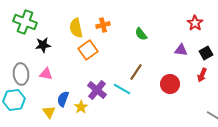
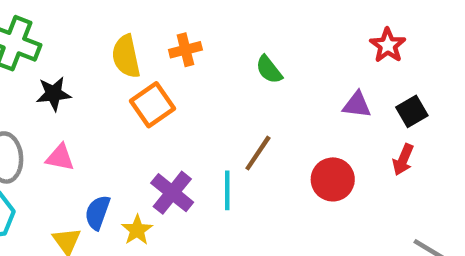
cyan line: (122, 89) -> (227, 190), turned 60

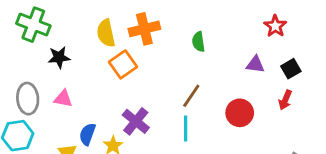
orange cross: (185, 50) -> (144, 29), size x1.5
green semicircle: (269, 70) -> (198, 42), turned 30
cyan line: (227, 190) -> (186, 128), moved

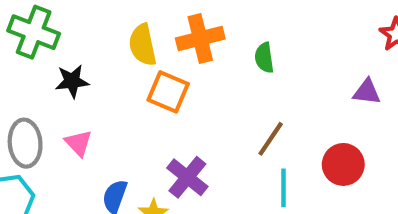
green semicircle: (198, 42) -> (264, 58), moved
orange square: (123, 64) -> (168, 92), turned -32
pink triangle: (63, 99) -> (78, 143), turned 36
cyan line: (186, 128) -> (283, 188), moved

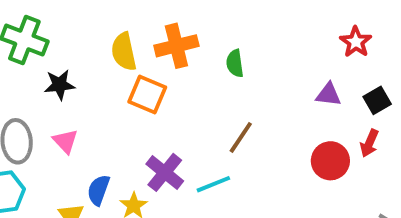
red circle: (343, 164) -> (330, 161), moved
cyan line: (283, 188) -> (213, 184), moved, turned 68

